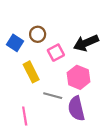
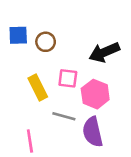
blue square: (15, 43) -> (18, 35), moved, turned -35
pink square: (56, 53) -> (68, 78), moved, turned 35

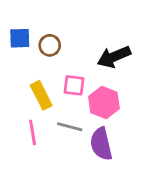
pink line: (30, 141) -> (33, 132), moved

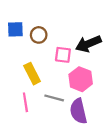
pink square: (74, 85) -> (63, 55), moved

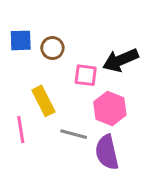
pink line: (25, 102) -> (21, 130), moved

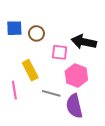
black arrow: (120, 60) -> (84, 42), turned 35

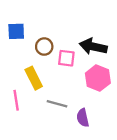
brown circle: (36, 33) -> (44, 47), moved
pink hexagon: (76, 76) -> (98, 78), moved
purple semicircle: (74, 106) -> (83, 118), size x0.7

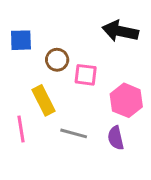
black arrow: (93, 47) -> (120, 31), moved
purple semicircle: (83, 118) -> (116, 138), moved

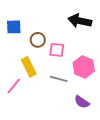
pink line: (21, 129) -> (14, 86), turned 48
gray line: (74, 133) -> (59, 79), moved
purple semicircle: (116, 138) -> (82, 102), moved, turned -42

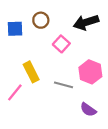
black arrow: (80, 21) -> (86, 22), turned -30
brown circle: (38, 40) -> (41, 20), moved
pink square: (57, 50) -> (61, 44), moved, turned 35

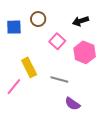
black arrow: (86, 22) -> (81, 21), size x0.7
pink hexagon: (90, 72) -> (85, 52), moved
purple semicircle: (88, 110) -> (72, 104), moved

